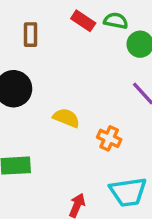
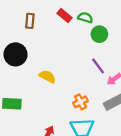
orange cross: (109, 138) -> (80, 102), moved, turned 32

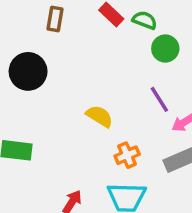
yellow semicircle: (47, 77) -> (99, 116), moved

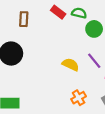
yellow semicircle: (99, 116) -> (71, 65), moved

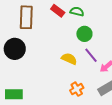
brown rectangle: (24, 19) -> (26, 17), size x1.6
green circle: (94, 29) -> (84, 34), moved

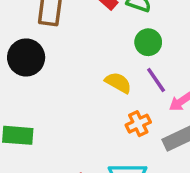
orange cross: (77, 89) -> (138, 124), moved

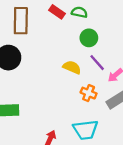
orange cross: (138, 124) -> (89, 93), turned -35

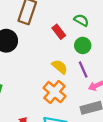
red rectangle: (57, 12) -> (59, 32), moved
orange cross: (89, 93) -> (54, 92), moved, size x1.5

